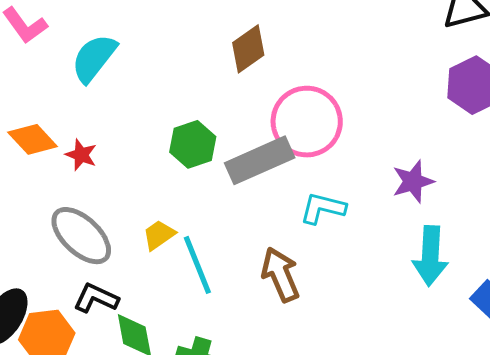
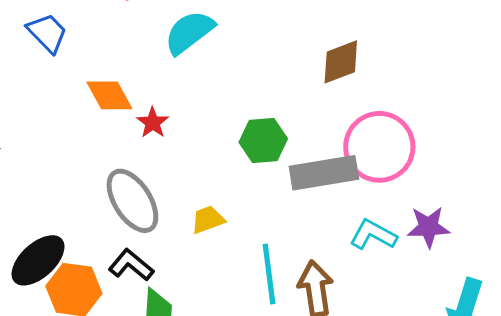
purple star: (413, 181) -> (428, 227), moved
cyan line: (197, 265) -> (269, 274), moved

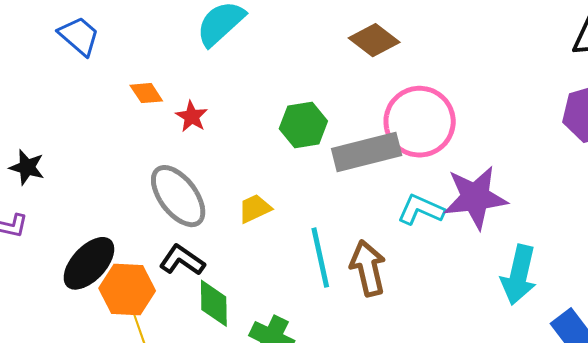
brown diamond: (341, 62) -> (374, 40), turned 63
orange diamond: (109, 95) -> (146, 93), size x0.7
purple star: (428, 227) -> (475, 197), size x1.5

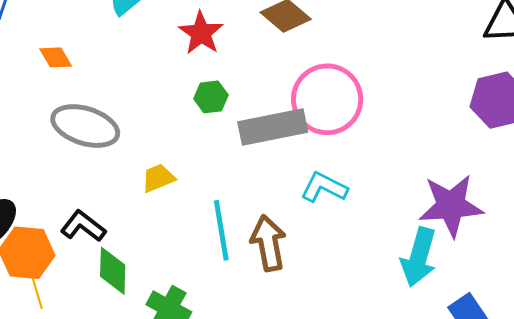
red star: (192, 116) -> (201, 33), moved, size x1.4
green hexagon: (303, 125) -> (211, 97), size x0.7
gray ellipse: (178, 196) -> (85, 126), moved, turned -38
purple star: (475, 197) -> (451, 206), moved

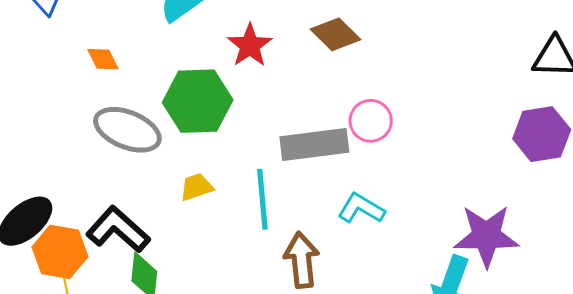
green hexagon: (211, 97) -> (198, 101), moved, size x2.0
pink circle: (327, 99) -> (371, 121), size x0.6
black L-shape: (83, 226) -> (118, 229), size x1.4
cyan line: (221, 230) -> (262, 199), moved

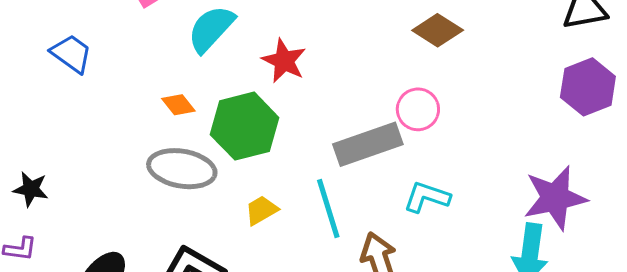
brown diamond: (335, 34) -> (438, 30), moved
orange diamond: (103, 59) -> (178, 105), moved

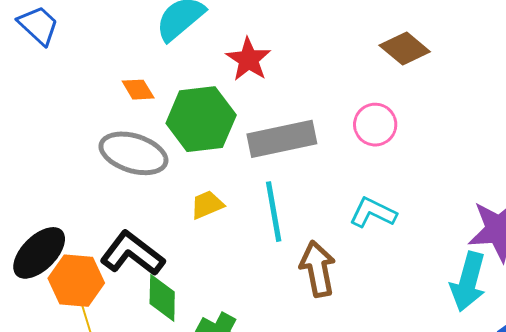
gray rectangle: (368, 144) -> (282, 139), moved

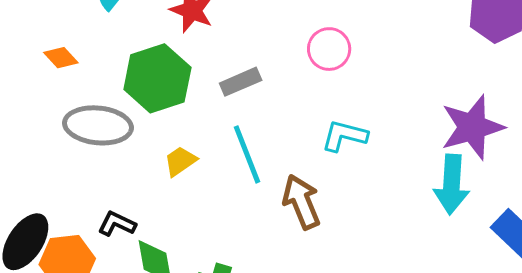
orange diamond: (138, 90) -> (61, 58), moved
gray rectangle: (282, 139) -> (241, 82), size x0.6
black L-shape: (132, 254) -> (117, 224), size x0.6

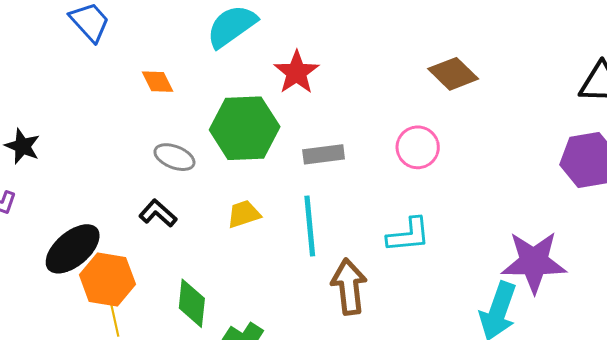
gray ellipse: (98, 125) -> (174, 157), size x0.6
cyan L-shape: (344, 136) -> (408, 235), turned 144
black L-shape: (117, 224) -> (158, 213), moved

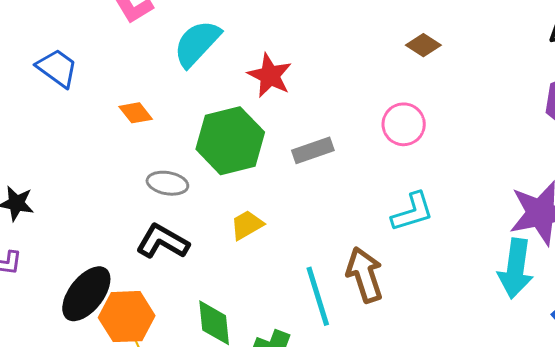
brown diamond: (453, 74) -> (423, 45), size x0.7
black L-shape: (158, 213) -> (163, 242), size x1.4
cyan line: (310, 226) -> (318, 296), moved

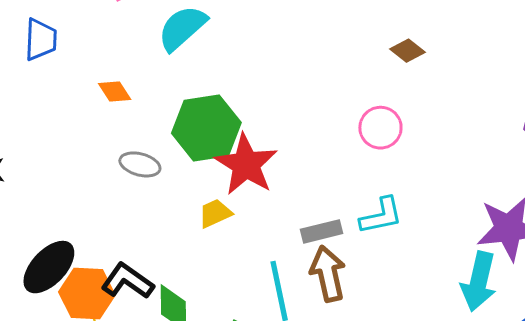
blue trapezoid: (57, 68) -> (41, 40), turned 51
red star: (270, 75) -> (246, 165), moved, size x1.4
gray rectangle: (313, 150) -> (321, 231), moved
black L-shape: (163, 242) -> (127, 281), moved

